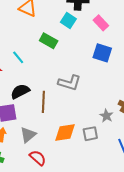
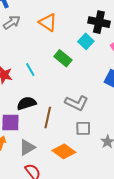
orange diamond: (65, 133) -> (64, 151), turned 35
gray square: (90, 134) -> (83, 128), moved

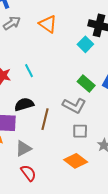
green rectangle: (63, 58) -> (86, 83), moved
orange diamond: (64, 151) -> (76, 161), moved

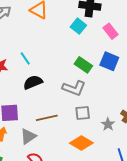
black semicircle: (24, 104) -> (33, 82), moved
brown line: (45, 119) -> (47, 118), moved, turned 70

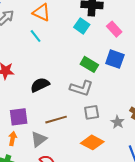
cyan line: (25, 58) -> (36, 36), moved

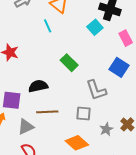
green rectangle: (89, 64) -> (69, 63), moved
black semicircle: (40, 85) -> (38, 86), moved
gray L-shape: (81, 88) -> (96, 90), moved, turned 40

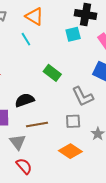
cyan square: (95, 27) -> (73, 34), turned 35
gray triangle: (26, 127) -> (18, 142), turned -36

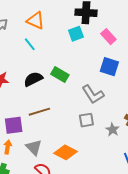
black semicircle: (25, 100) -> (33, 79), moved
brown line: (37, 124) -> (39, 112), moved
orange diamond: (70, 151) -> (65, 152), moved

